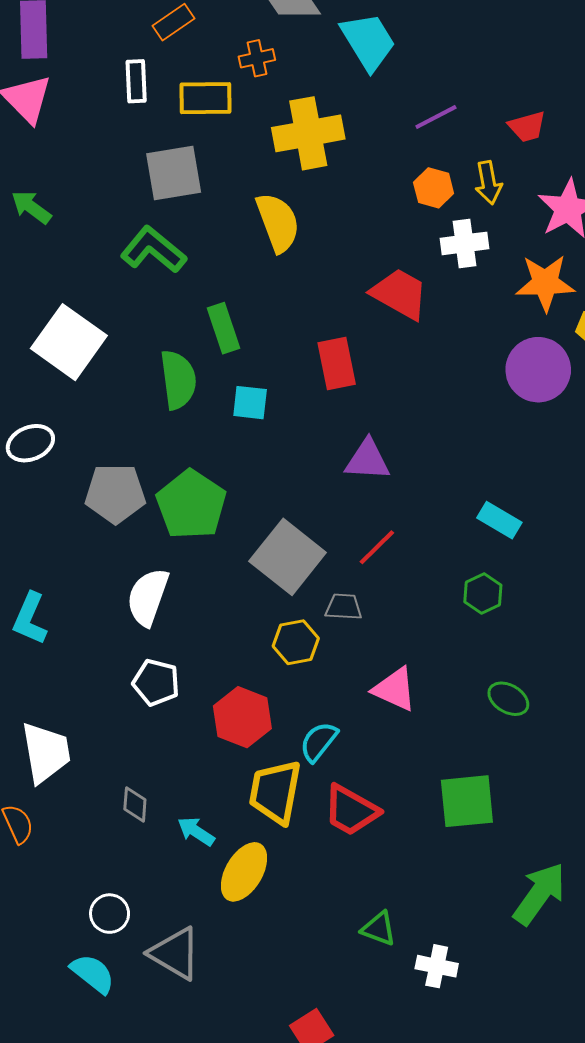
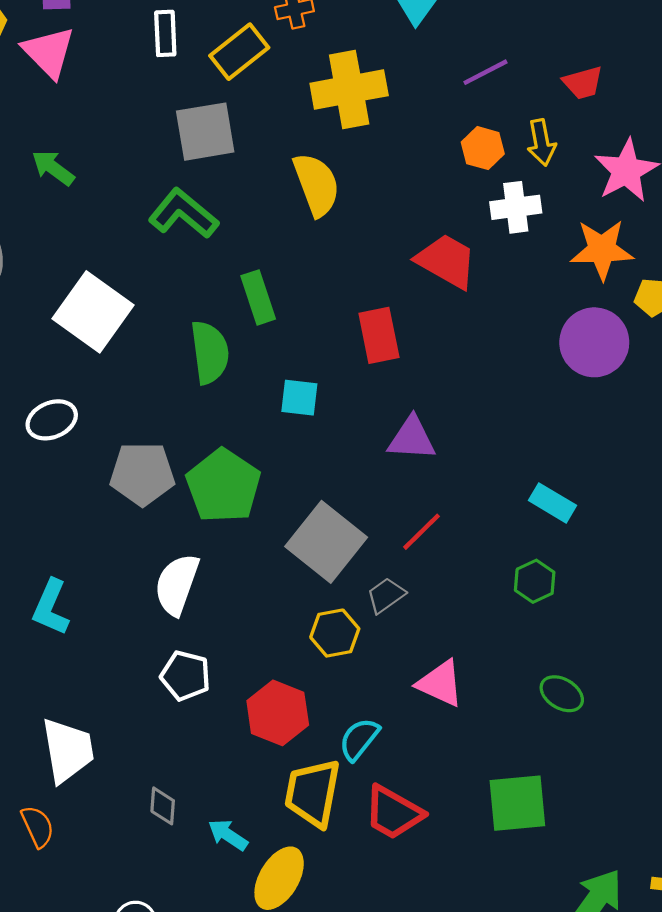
yellow rectangle: (205, 98) -> (239, 52), turned -38
cyan square: (250, 403) -> (299, 398), moved
gray trapezoid: (344, 607) -> (386, 595), turned -39

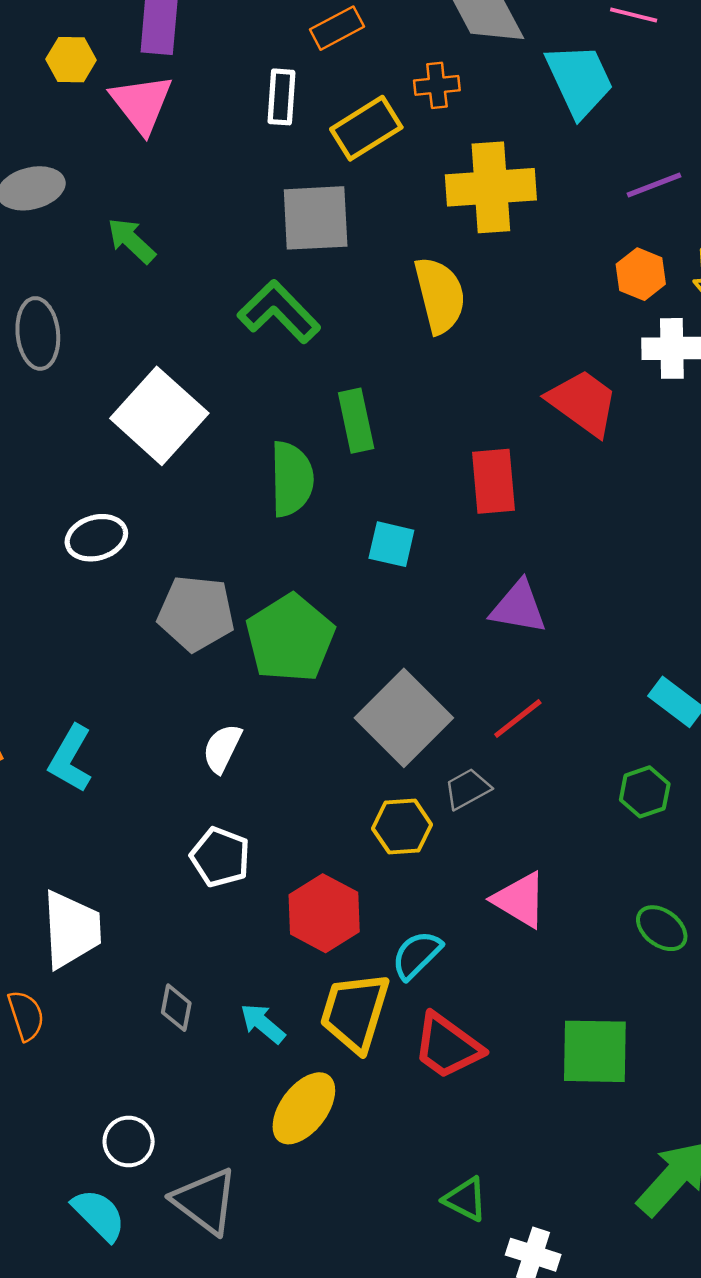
white semicircle: (177, 584) -> (222, 748), size x0.7
cyan arrow: (228, 835) -> (263, 1023), moved

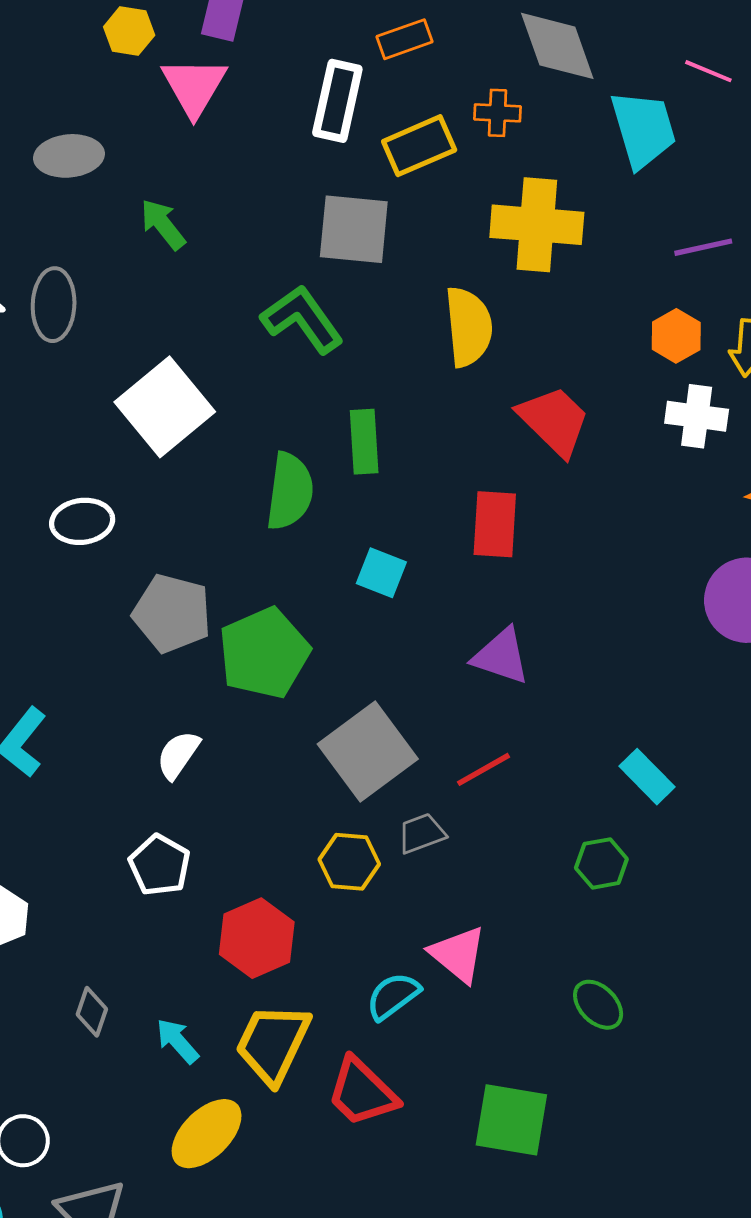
white rectangle: (281, 97) -> (337, 101), size x1.4
red trapezoid: (583, 403) -> (554, 421), moved
cyan semicircle: (417, 955) -> (393, 996), moved

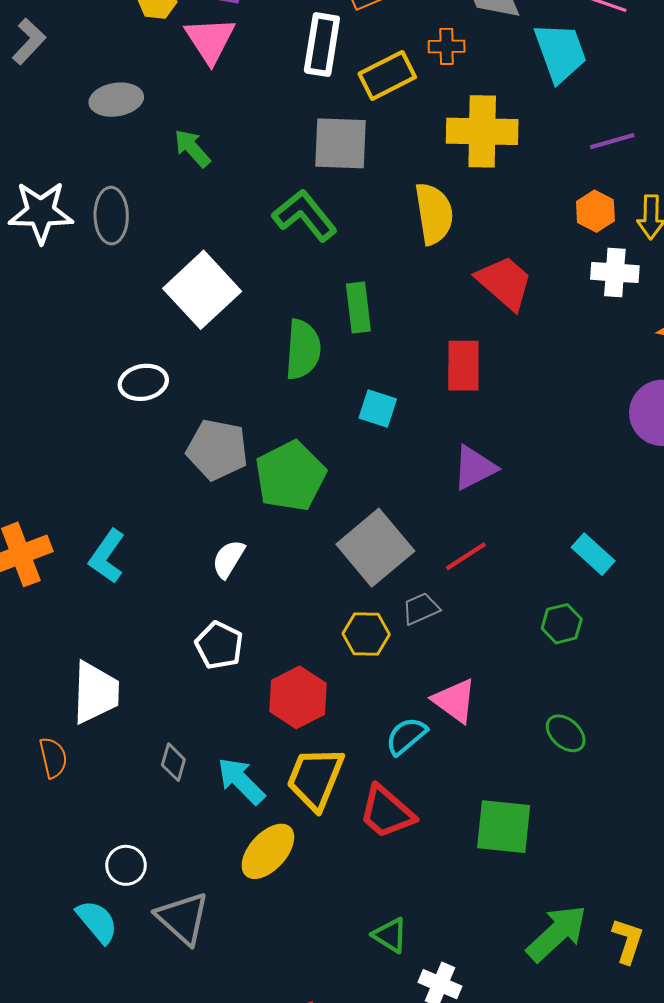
purple triangle: (501, 656) -> (474, 468), turned -42
cyan arrow: (177, 1041) -> (241, 781), size x1.4

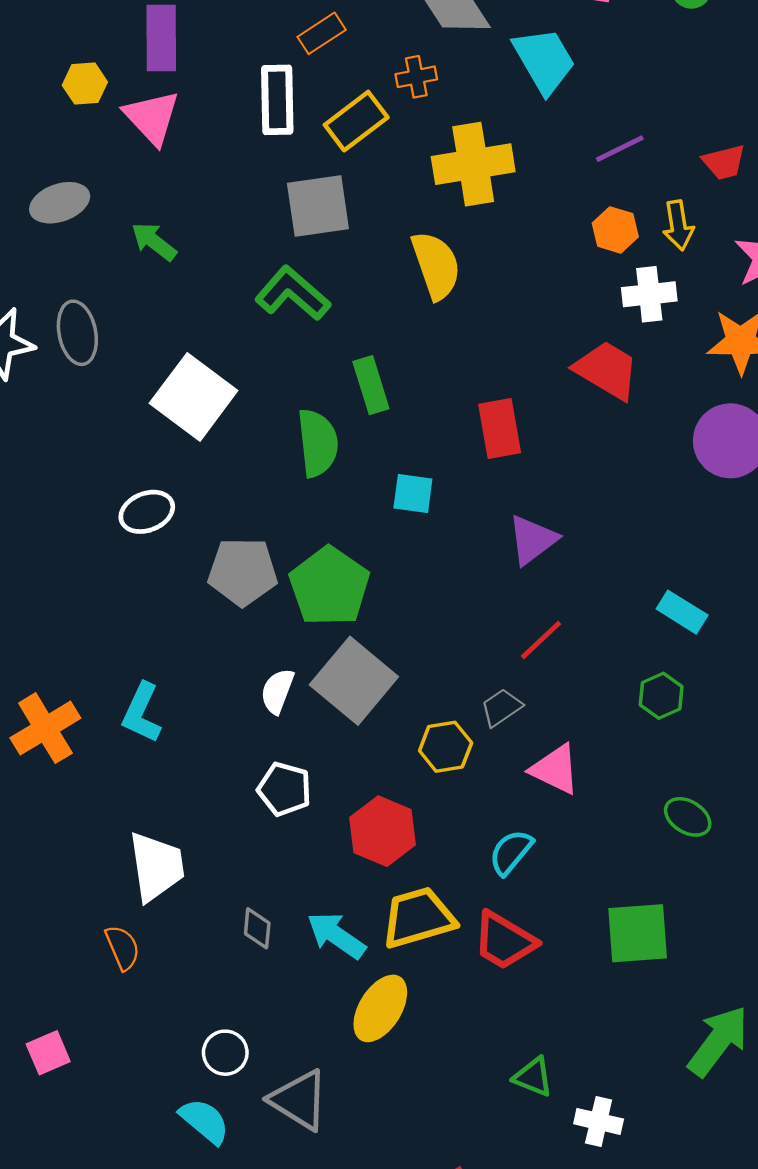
red trapezoid: (505, 283) -> (607, 370), moved
gray square: (375, 548) -> (354, 681), moved
pink triangle: (455, 701) -> (555, 769), moved
yellow trapezoid: (315, 778) -> (418, 918), turned 62

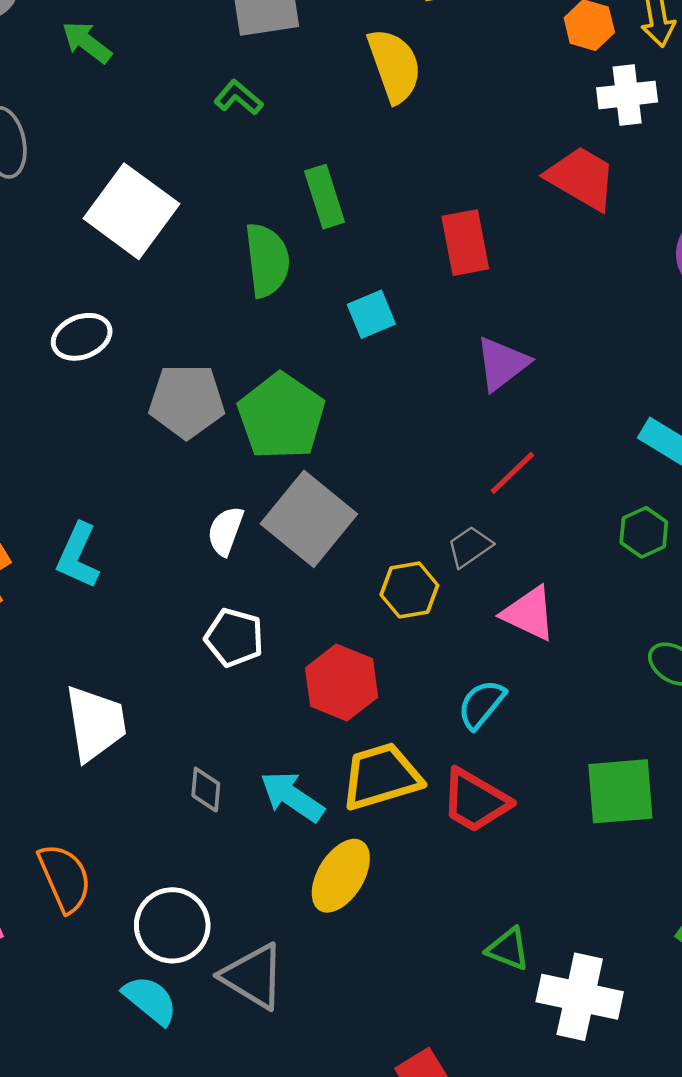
green L-shape: (293, 293) -> (238, 98), size x0.6
cyan square: (413, 493) -> (371, 314), turned -30
orange semicircle: (123, 948) -> (65, 878), moved, size x1.4
white circle: (225, 1053) -> (172, 925), size x1.5
white cross: (599, 1121) -> (580, 997), size x1.6

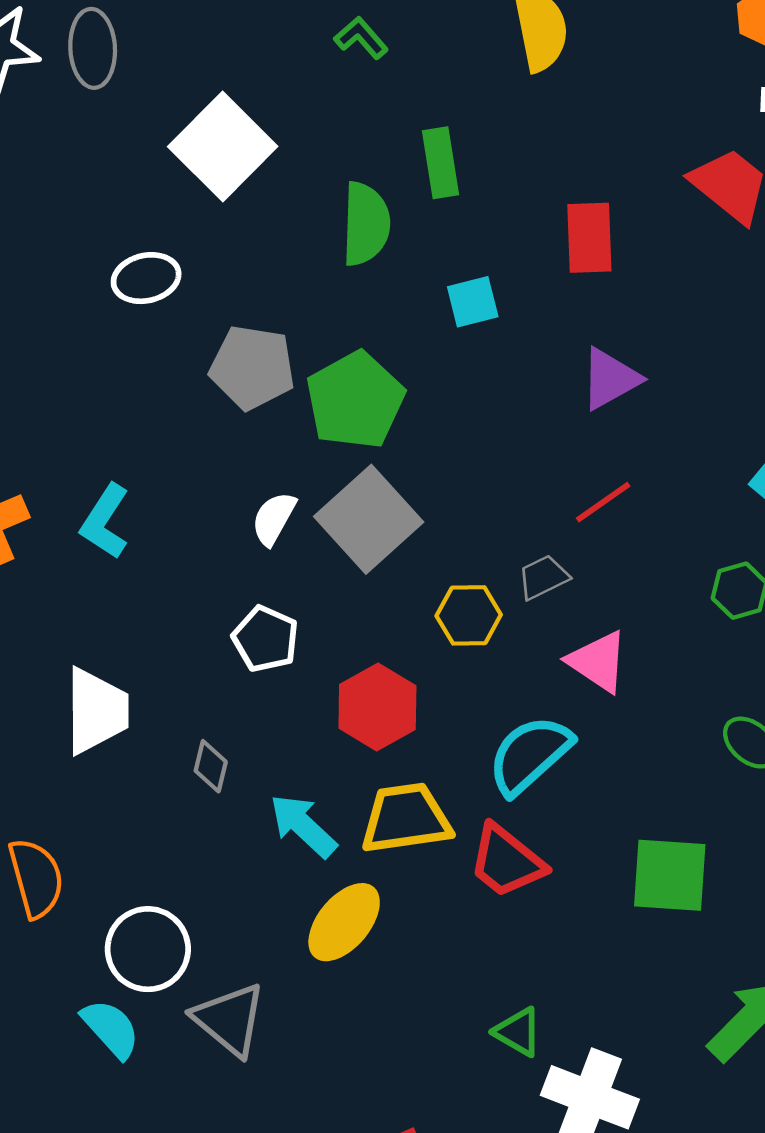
cyan semicircle: (481, 704) -> (530, 755), size x1.5
gray diamond: (206, 790) -> (211, 766), moved

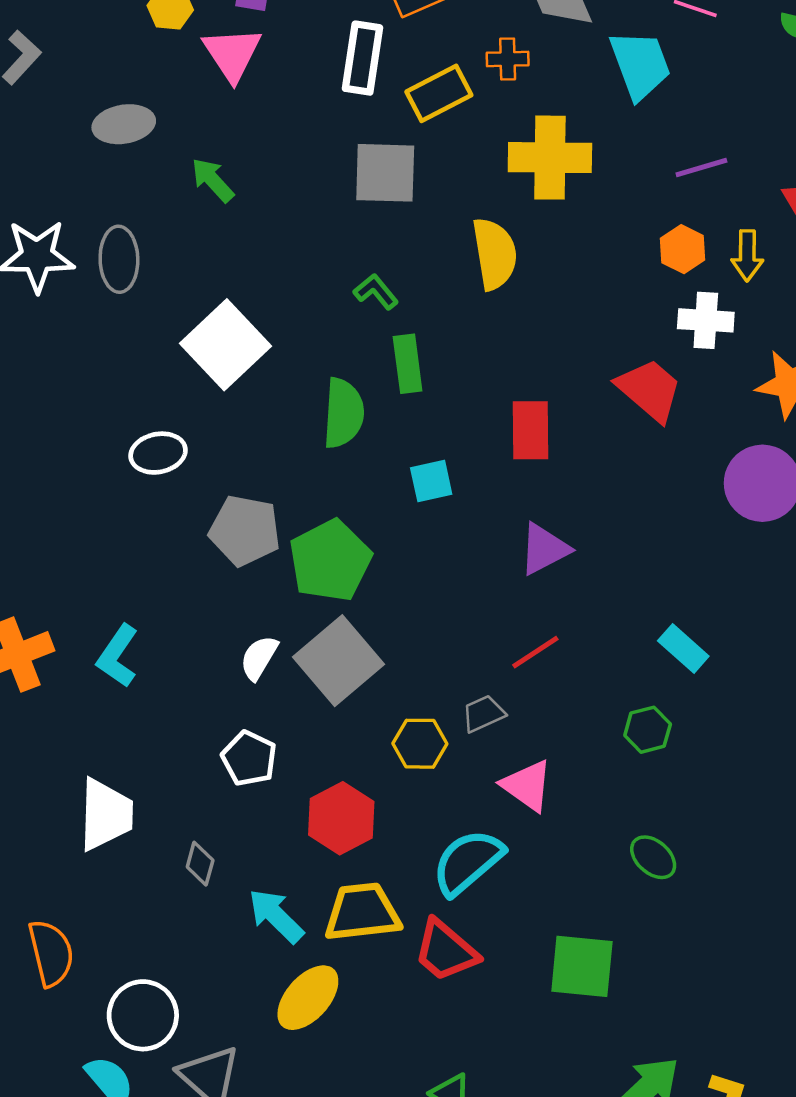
green L-shape: (361, 38) -> (376, 292), moved

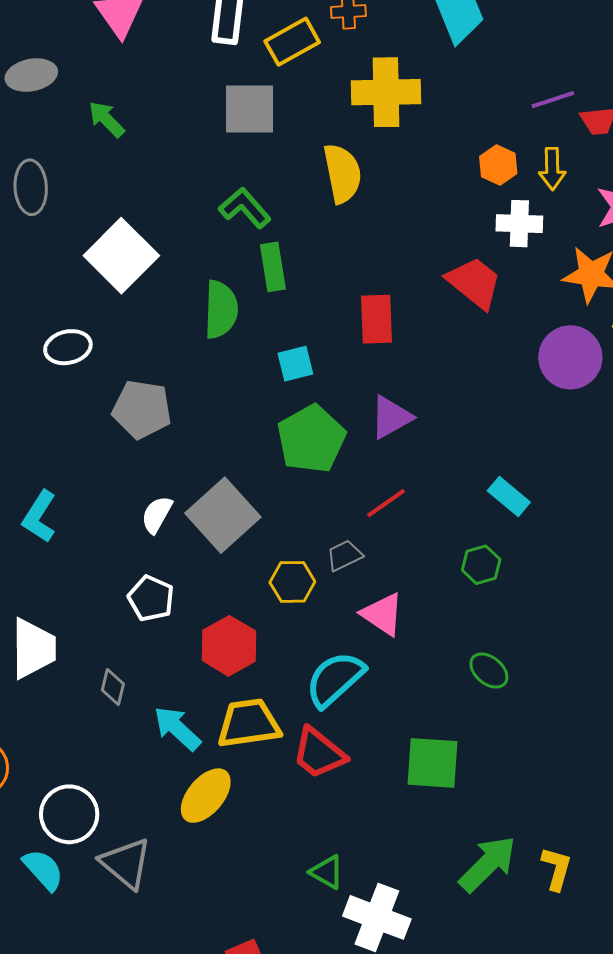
purple line: (701, 168) -> (553, 100), moved
green L-shape: (376, 292) -> (245, 208), size x1.4
green pentagon: (330, 561) -> (311, 439), moved

